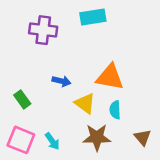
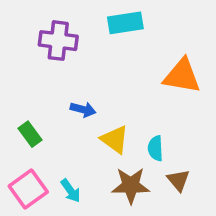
orange triangle: (110, 77) -> (182, 76), moved
brown triangle: (143, 137) -> (178, 180), moved
pink square: (21, 140) -> (28, 189), turned 32

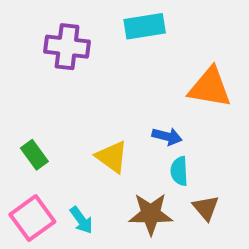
blue arrow: (83, 109) -> (167, 136), moved
yellow triangle: (115, 140) -> (112, 157), moved

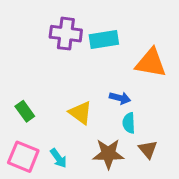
cyan rectangle: (145, 26) -> (104, 39), moved
purple cross: (67, 47) -> (66, 34), moved
pink square: (32, 218) -> (23, 157), turned -32

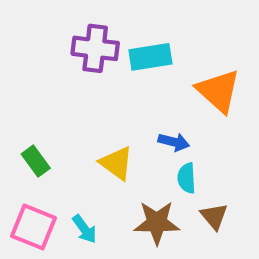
orange triangle: (151, 63) -> (218, 91), turned 32

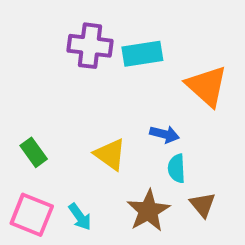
brown star: (157, 223) -> (148, 211), turned -30

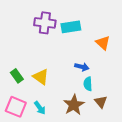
orange triangle: (207, 86) -> (103, 43), size x0.7
yellow triangle: (110, 154) -> (41, 77), moved

